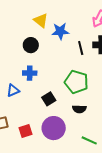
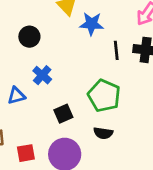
black circle: (31, 45) -> (29, 37), moved
blue cross: (30, 73) -> (42, 75), turned 32

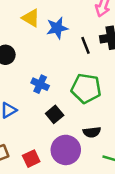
blue cross: (42, 75) -> (40, 84), moved
black semicircle: (103, 133) -> (92, 132), moved

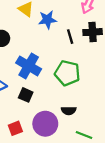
blue cross: (40, 84) -> (29, 66), size x1.6
black square: (55, 114) -> (26, 95), moved, turned -32

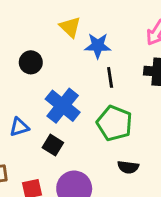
black line: (70, 37) -> (110, 77), moved
black semicircle: (69, 111) -> (128, 167), moved

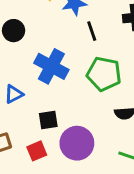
black square: (53, 145) -> (48, 120), moved, turned -30

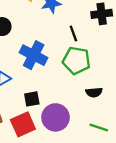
black line: (92, 31) -> (73, 34), moved
red square: (37, 151) -> (23, 124), size x1.5

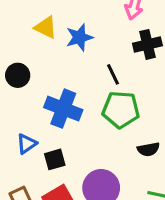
black square: (32, 99) -> (55, 159), moved

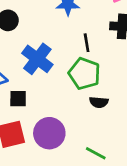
black semicircle: (148, 149) -> (99, 102), moved

